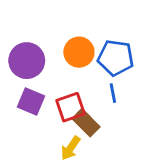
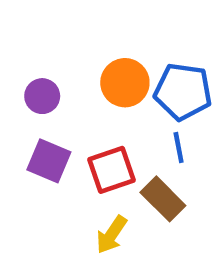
purple circle: (27, 61) -> (42, 96), size x0.6
brown rectangle: (86, 123) -> (163, 199), moved

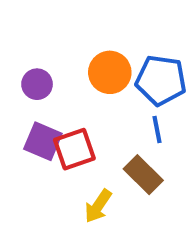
red square: (112, 170) -> (74, 149), moved

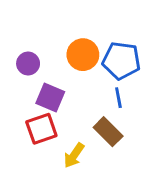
purple square: (43, 141) -> (50, 98), moved
red square: (74, 149) -> (41, 129), moved

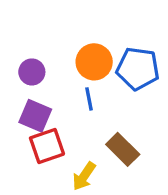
purple square: (50, 98) -> (35, 116), moved
blue line: (118, 98) -> (89, 99), moved

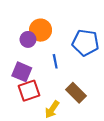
orange circle: (94, 62) -> (41, 30), moved
purple circle: (32, 72) -> (28, 39), moved

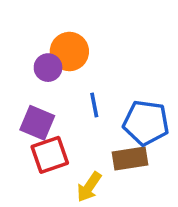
blue pentagon: (85, 43) -> (146, 123), moved
brown rectangle: (76, 93) -> (130, 158), turned -54

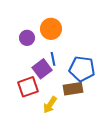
orange circle: (69, 52) -> (51, 29), moved
purple square: (37, 123) -> (42, 69), moved, turned 30

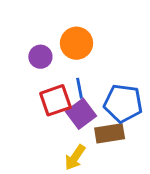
purple square: (42, 69) -> (81, 114), moved
red square: (28, 87) -> (55, 100), moved

